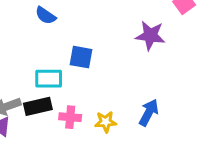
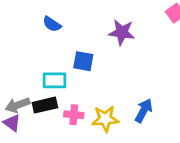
purple star: (150, 36) -> (122, 32), moved
yellow star: (106, 122) -> (105, 119), size x1.4

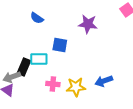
black rectangle: (45, 105) -> (24, 67), moved, turned -54
blue arrow: (144, 111) -> (104, 81), turned -138

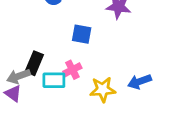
cyan rectangle: (39, 59) -> (54, 80), moved
pink cross: (53, 84) -> (72, 70), moved, turned -32

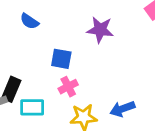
pink cross: (72, 70) -> (68, 87), moved

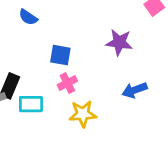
purple star: (100, 30) -> (119, 42), moved
blue arrow: (122, 109) -> (135, 90), moved

